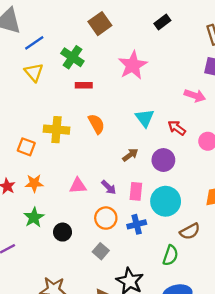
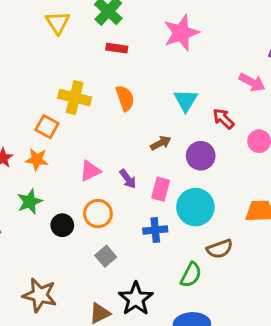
orange square: (26, 147) -> (47, 127), moved
pink triangle: (78, 186) -> (90, 171), turned -30
orange circle: (106, 218) -> (98, 214), moved

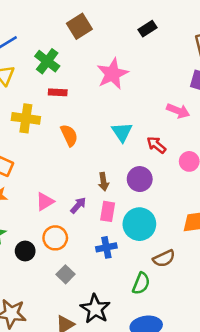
yellow cross: (75, 98) -> (26, 118), moved
brown arrow: (161, 143) -> (104, 182), moved, turned 114
purple arrow: (128, 179) -> (78, 205), turned -96

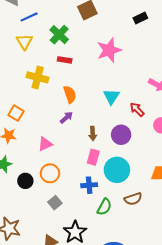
purple arrow: (78, 205) -> (66, 117), moved
green semicircle: (141, 283) -> (104, 207), moved

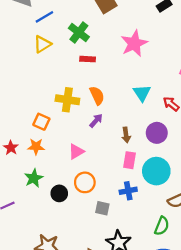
yellow triangle: (24, 42) -> (42, 44), turned 36
yellow cross: (38, 77) -> (67, 100), moved
gray square: (55, 203) -> (102, 208), moved, turned -32
green semicircle: (104, 207) -> (162, 226), moved

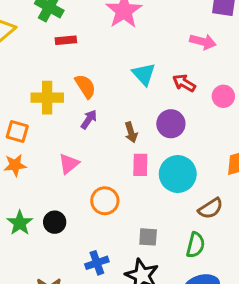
green star: (34, 178) -> (20, 223), moved
orange circle: (85, 182) -> (105, 201), moved
blue cross: (128, 191) -> (97, 263), moved
gray square: (102, 208) -> (148, 237), moved

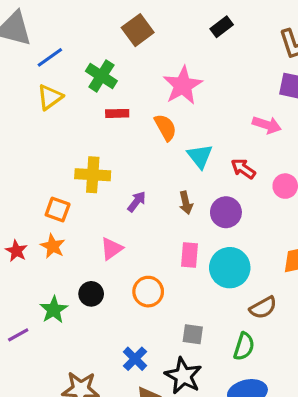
orange semicircle: (85, 86) -> (165, 127), moved
brown arrow: (131, 132) -> (186, 203), moved
orange star: (15, 165) -> (53, 246), turned 30
black circle: (55, 222) -> (91, 294), moved
blue cross: (97, 263) -> (135, 359), turned -30

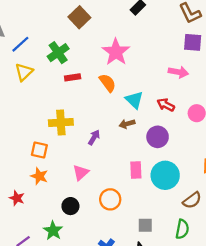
green cross: (101, 76) -> (58, 53), turned 30
brown arrow: (186, 203) -> (127, 124), moved, turned 96
red star: (16, 251) -> (17, 198), moved
green star: (54, 310) -> (53, 231), moved

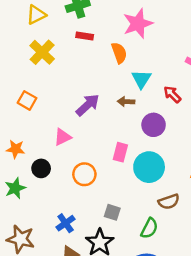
yellow cross: (61, 123) -> (42, 52), moved, turned 30
purple arrow: (94, 137) -> (88, 105), size x1.5
orange star: (39, 176) -> (16, 149), moved, turned -30

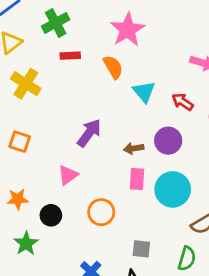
brown arrow: (126, 102) -> (134, 148), moved

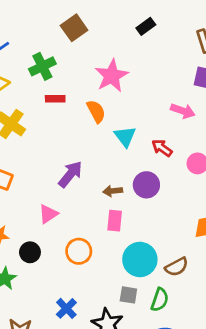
cyan circle: (173, 189) -> (140, 259), moved
gray square: (141, 249) -> (128, 295), moved

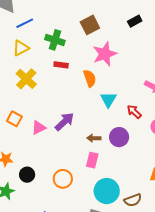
brown square: (74, 28) -> (90, 25), moved
green cross: (42, 66) -> (55, 40), turned 36
pink triangle: (48, 214) -> (39, 128), moved

